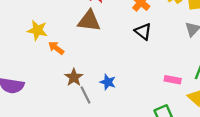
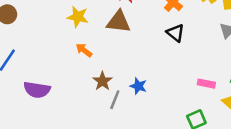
yellow star: (37, 30) -> (78, 17), moved
gray line: (86, 95) -> (115, 100), turned 48

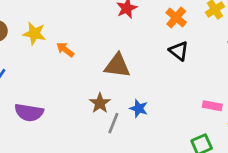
yellow star: (78, 17) -> (34, 34), moved
brown triangle: (119, 22) -> (117, 66), moved
orange arrow: (84, 50) -> (65, 50), moved

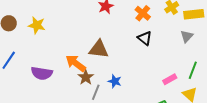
orange arrow: (65, 50) -> (76, 63), moved, size x1.5
pink rectangle: (212, 106) -> (170, 79), turned -40
purple semicircle: (29, 112) -> (42, 73), moved

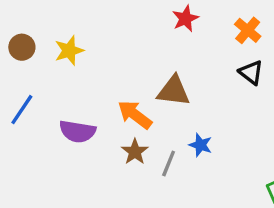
yellow star: (37, 25) -> (69, 51), turned -30
brown star: (86, 77) -> (135, 152), moved

